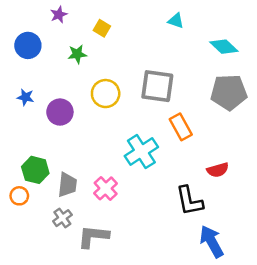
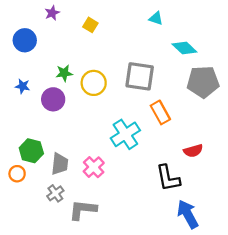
cyan diamond: (224, 47) -> (184, 48), moved
green star: (77, 54) -> (64, 73), moved

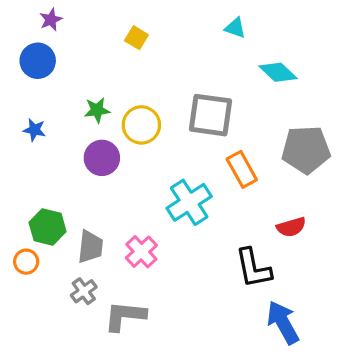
purple star: (52, 13) -> (51, 20), moved
gray pentagon: (203, 82) -> (306, 150), moved
purple circle: (53, 99) -> (102, 158), moved

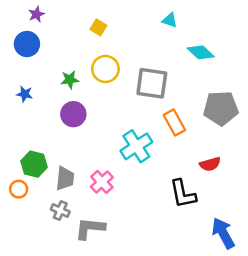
yellow circle: (141, 125) -> (105, 69), moved
gray cross: (84, 291) -> (60, 211), turned -30
blue arrow: (283, 322) -> (223, 233), moved

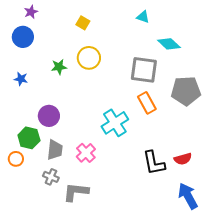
gray square: (152, 83) -> (144, 70), moved
purple circle: (73, 114) -> (49, 116), moved
red semicircle: (210, 164) -> (183, 159), moved

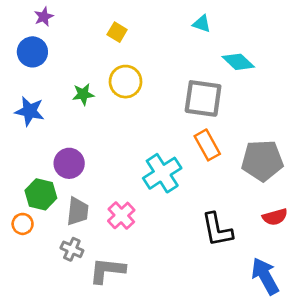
blue star: (21, 79) -> (30, 111), size x1.5
gray pentagon: (186, 91) -> (262, 160), moved
red semicircle: (183, 159) -> (275, 217), moved

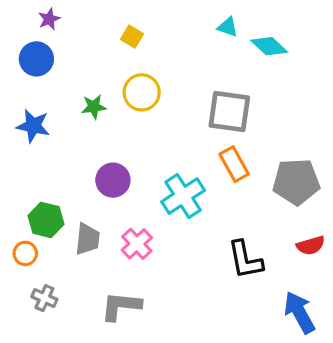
cyan diamond: (238, 62) -> (269, 46), moved
purple circle: (69, 163) -> (113, 180), moved
gray cross: (72, 249) -> (44, 298), moved

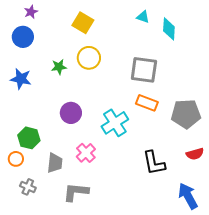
yellow square: (132, 37) -> (83, 23), size x1.5
cyan diamond: (269, 46) -> (169, 29), turned 50
orange rectangle: (234, 164) -> (147, 103), turned -40
gray trapezoid: (87, 239) -> (55, 163), moved

